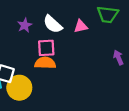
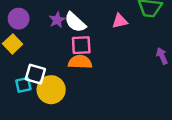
white semicircle: (53, 24) -> (75, 22), moved

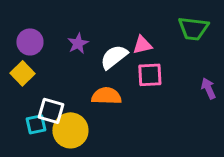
pink triangle: (120, 21) -> (142, 45), moved
white semicircle: (75, 22) -> (114, 57), moved, turned 100
pink square: (81, 45) -> (150, 75), moved

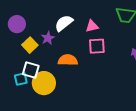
purple star: (78, 43) -> (48, 38), moved
white semicircle: (114, 57) -> (64, 23), moved
yellow square: (22, 73) -> (30, 45), moved

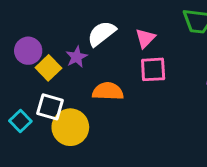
purple circle: (17, 24) -> (28, 51), moved
pink triangle: (92, 26) -> (145, 38), turned -32
cyan square: (21, 79) -> (20, 121), moved, turned -32

